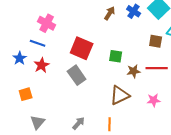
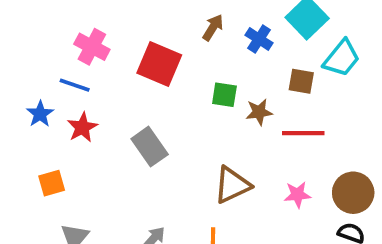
blue cross: (134, 11) -> (259, 39), moved
red square: (82, 48) -> (159, 64), moved
green square: (116, 56) -> (224, 95), moved
brown star: (134, 71) -> (259, 112), moved

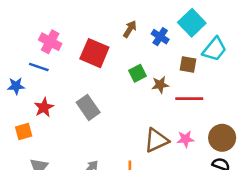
green square: (224, 95) -> (137, 73), turned -36
blue star: (40, 114) -> (16, 86), turned 30
red star: (82, 127) -> (44, 107), moved
brown triangle: (232, 185) -> (156, 140), moved

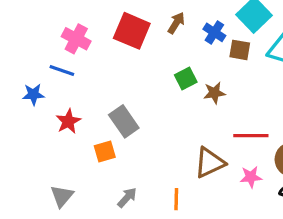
red square: (94, 53) -> (132, 31), moved
brown square: (188, 64) -> (240, 50), moved
red line: (189, 99) -> (251, 136), moved
orange square: (24, 131) -> (105, 152), moved
pink star: (185, 139) -> (251, 177), moved

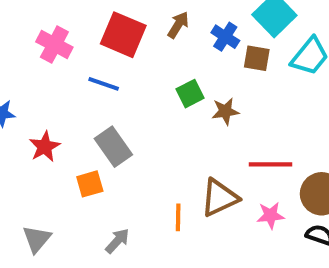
blue line: (62, 71) -> (104, 84), moved
orange line: (176, 199) -> (178, 217), moved

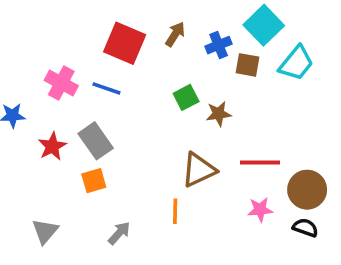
blue cross: (225, 37) -> (219, 45), turned 35
pink cross: (54, 45) -> (61, 83), moved
gray rectangle: (113, 147) -> (96, 141), moved
brown triangle: (219, 198) -> (199, 170), moved

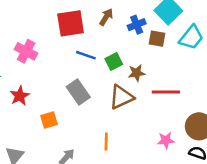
red square: (125, 43) -> (71, 23), turned -32
blue line: (106, 88) -> (86, 55), moved
gray rectangle: (96, 141) -> (78, 92), moved
red line: (260, 163) -> (166, 92), moved
brown triangle: (199, 170) -> (121, 97), moved

